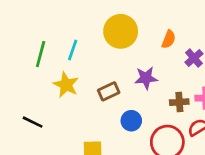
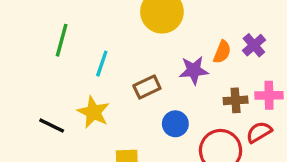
orange semicircle: (169, 39) -> (222, 52), moved
cyan line: (73, 50) -> (102, 64), moved
yellow star: (66, 85) -> (93, 112), moved

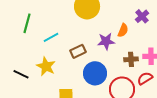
purple cross: (254, 45) -> (142, 16), moved
cyan line: (102, 64) -> (51, 37), turned 42
blue circle: (175, 124) -> (95, 73), size x1.5

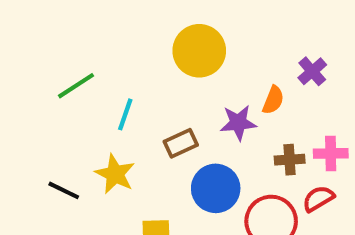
green line: (27, 23) -> (76, 86), turned 42
cyan line: (51, 37) -> (125, 114), turned -42

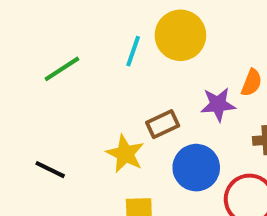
cyan line: (125, 114) -> (133, 51), moved
yellow star: (115, 174) -> (125, 154), moved

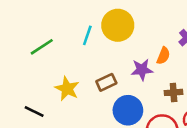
yellow star: (125, 154) -> (67, 89), moved

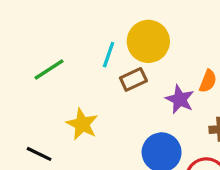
purple star: (142, 70) -> (180, 99), turned 30
brown rectangle: (106, 82) -> (133, 79), moved

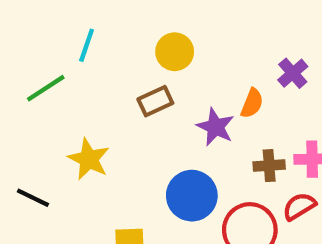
yellow circle: (148, 41) -> (175, 52), size x0.7
cyan line: (109, 55) -> (87, 45), moved

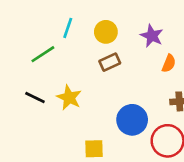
yellow circle: (175, 52) -> (106, 32), moved
purple star: (215, 127) -> (152, 36), moved
black line: (33, 198) -> (35, 98), moved

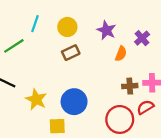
yellow star: (69, 98) -> (36, 99), moved
blue circle: (132, 120) -> (74, 102), moved

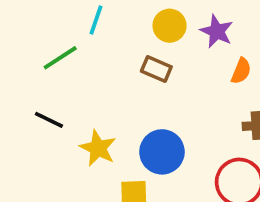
yellow circle: (67, 27) -> (170, 26), moved
brown rectangle: (71, 53) -> (156, 69), turned 48

